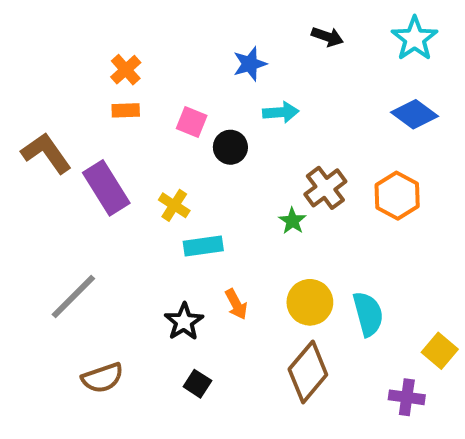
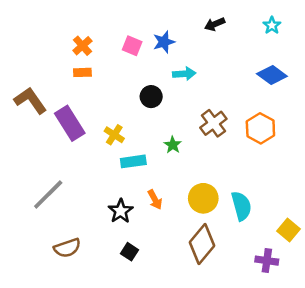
black arrow: (327, 37) -> (215, 24), turned 138
cyan star: (415, 39) -> (272, 25), size x0.6
pink square: (192, 122) -> (132, 46), moved
green star: (292, 221) -> (173, 145), moved

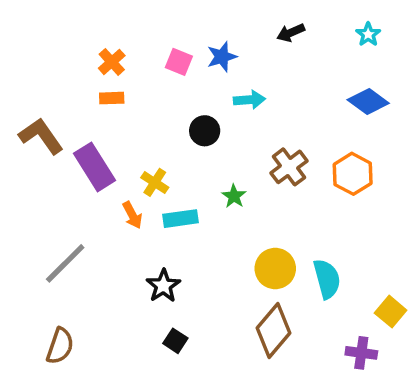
orange arrow: (155, 200) -> (132, 215), moved
brown semicircle: (67, 248) -> (60, 346), moved, turned -52

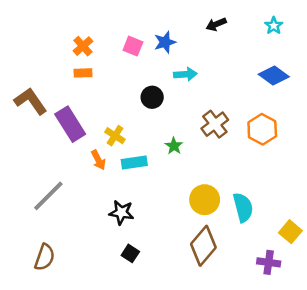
black star: (163, 286) -> (121, 212), turned -30

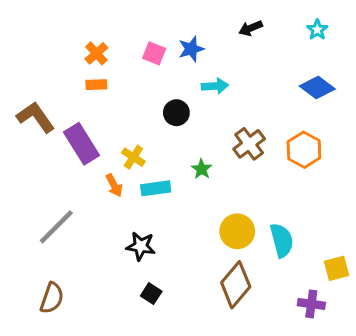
yellow square: (290, 232) -> (337, 268), turned 35

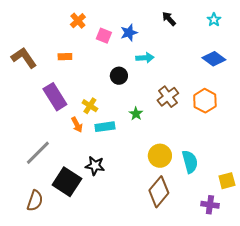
black arrow: (251, 28) -> (169, 19), turned 70
orange cross: (96, 53) -> (78, 21), moved
brown L-shape: (36, 117) -> (24, 58), moved
black square: (151, 294) -> (67, 182), moved, size x2.0

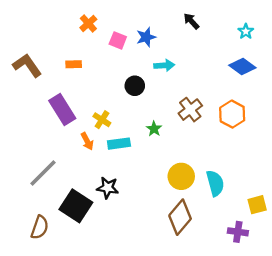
cyan star: (214, 20) -> (246, 31), moved

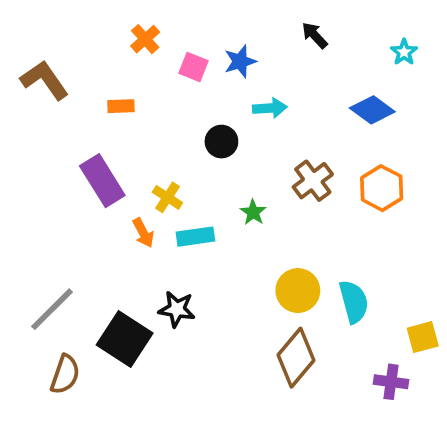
brown L-shape: (27, 65) -> (45, 80), moved
blue diamond: (242, 66) -> (372, 110), moved
gray line: (43, 173) -> (52, 309), moved

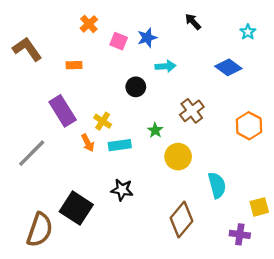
orange hexagon: (382, 188) -> (249, 126), moved
yellow circle: (298, 291) -> (178, 157), moved
gray line: (52, 309) -> (32, 153), moved
black star: (177, 309) -> (122, 190), moved
brown semicircle: (65, 374) -> (40, 230), size x1.4

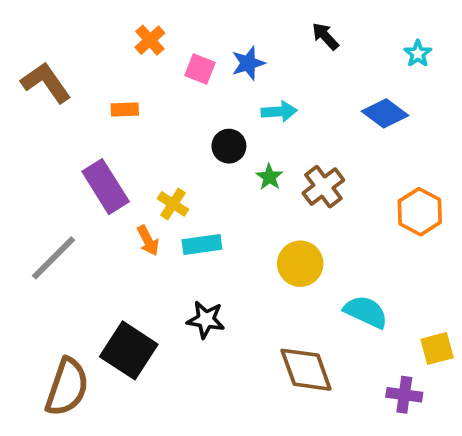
green star: (155, 130) -> (269, 177), moved
cyan semicircle: (217, 185) -> (366, 312), turned -50
brown diamond: (182, 219) -> (306, 370), turned -60

